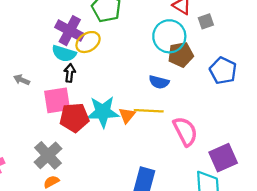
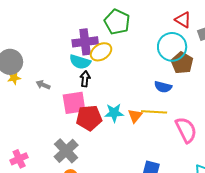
purple cross: (70, 31) -> (85, 42), turned -35
brown pentagon: (181, 55) -> (182, 63), turned -30
cyan star: (103, 112) -> (114, 113), size x0.7

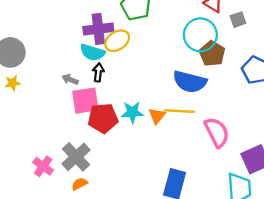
yellow star: (14, 78) -> (13, 83), moved
gray arrow: (43, 85) -> (70, 79), moved
blue semicircle: (163, 87) -> (190, 82), size x1.6
pink cross: (19, 159) -> (43, 166), moved, turned -30

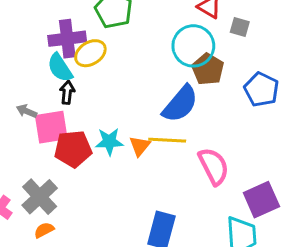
gray square: (238, 20) -> (240, 27), turned 35
cyan semicircle: (92, 52) -> (60, 68), turned 40
gray arrow: (70, 79) -> (27, 111), moved
blue semicircle: (190, 82) -> (180, 104), turned -64

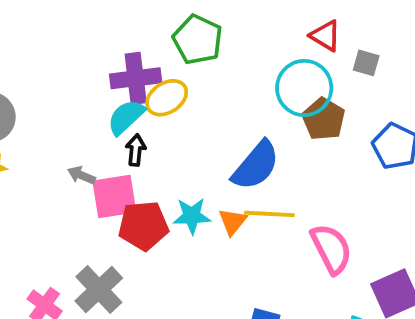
cyan semicircle: (60, 68) -> (126, 117), turned 80
blue semicircle: (180, 104) -> (256, 166), moved

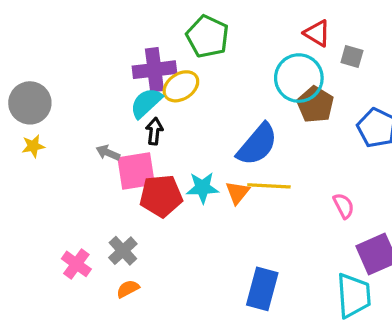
pink semicircle: (331, 249) -> (344, 206), moved, size x0.6
gray cross: (99, 289) -> (123, 251), size x0.7

